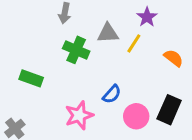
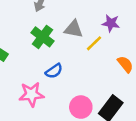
purple star: (147, 17) -> (111, 23), turned 30
blue semicircle: (112, 94) -> (54, 71), moved

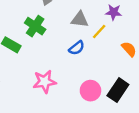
green cross: (43, 37) -> (35, 26), moved
blue semicircle: (54, 71) -> (77, 48), moved

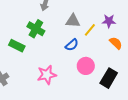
purple star: (114, 12) -> (109, 21), moved
pink circle: (90, 91) -> (86, 66), moved

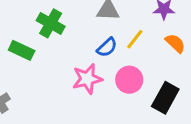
yellow line: (90, 30) -> (135, 39), moved
pink star: (47, 75) -> (87, 79), moved

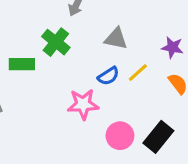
green rectangle: (22, 50) -> (22, 64), turned -35
pink circle: (129, 80) -> (120, 136), moved

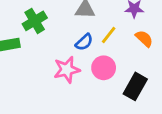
green cross: (56, 42) -> (35, 21), turned 30
pink circle: (120, 136) -> (104, 68), moved

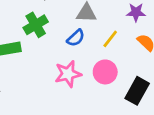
blue semicircle: (84, 42) -> (76, 38), moved

